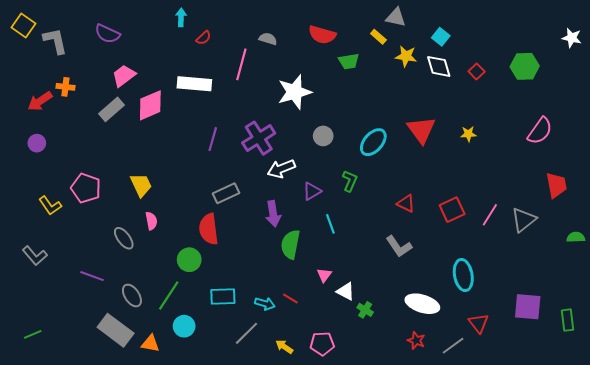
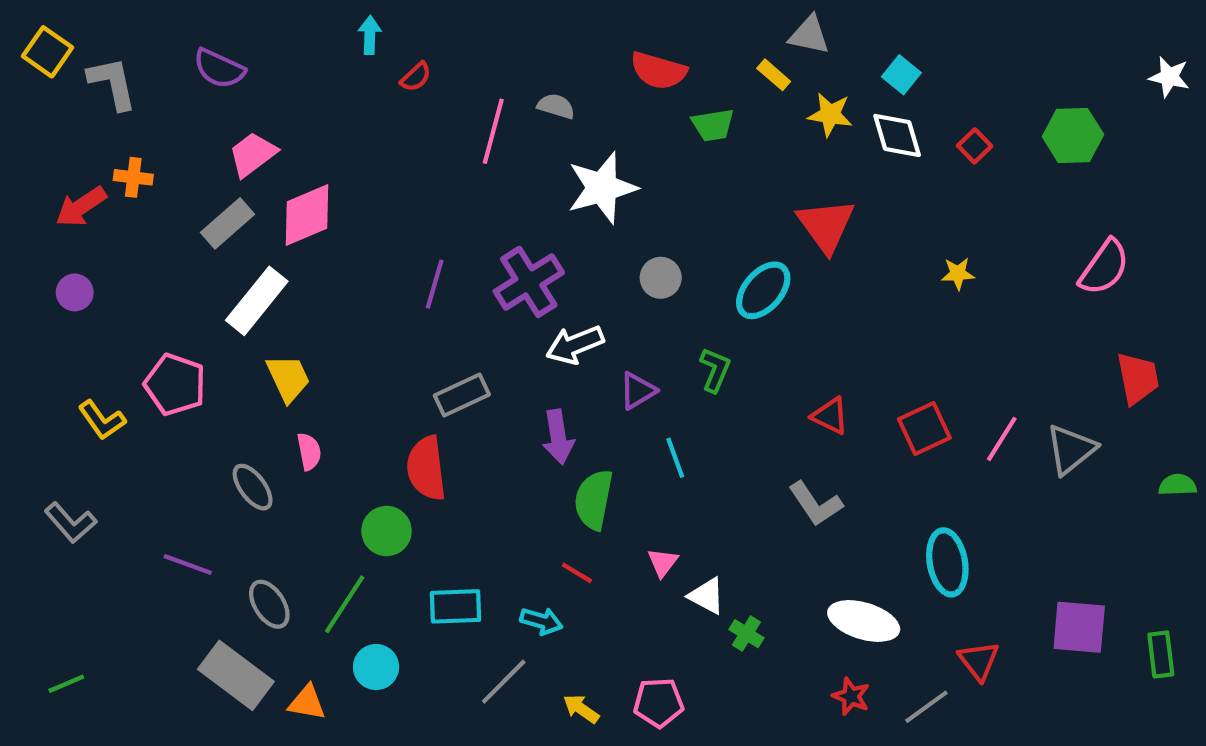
gray semicircle: (268, 39) -> (556, 106), moved
white rectangle: (194, 84) -> (257, 301), moved, turned -56
red triangle: (421, 130) -> (826, 225), moved
red line: (290, 299) -> (577, 573), moved

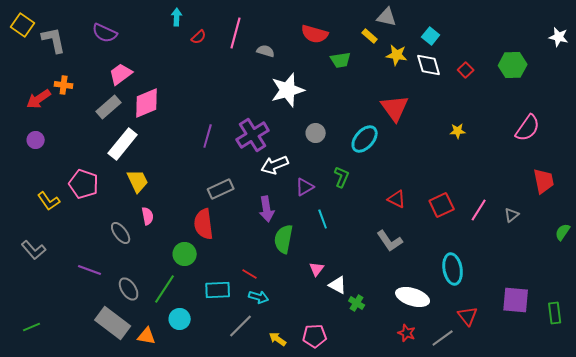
pink line: (493, 131) -> (236, 33), moved
gray triangle: (1071, 449) -> (512, 215), size x0.6
green semicircle: (1178, 485) -> (563, 232), turned -54
red line: (577, 573) -> (250, 274), moved

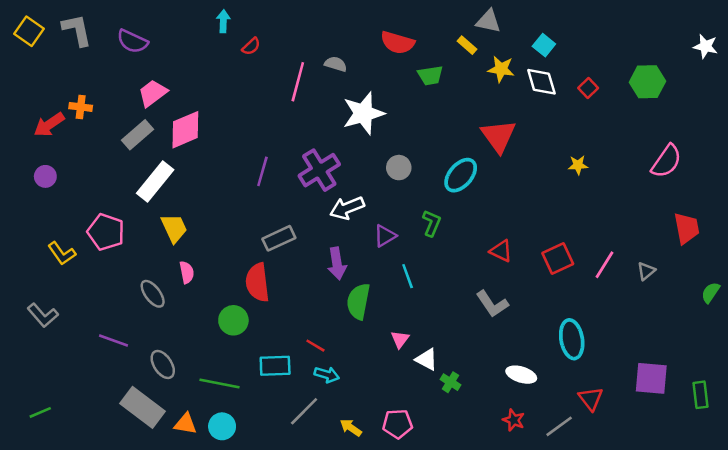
pink line: (236, 33) -> (298, 82), moved
gray L-shape: (54, 40) -> (77, 30), moved
green line: (165, 289) -> (220, 383), moved, turned 68
white ellipse: (413, 297) -> (521, 375), size x0.7
cyan circle: (180, 319) -> (222, 426), moved

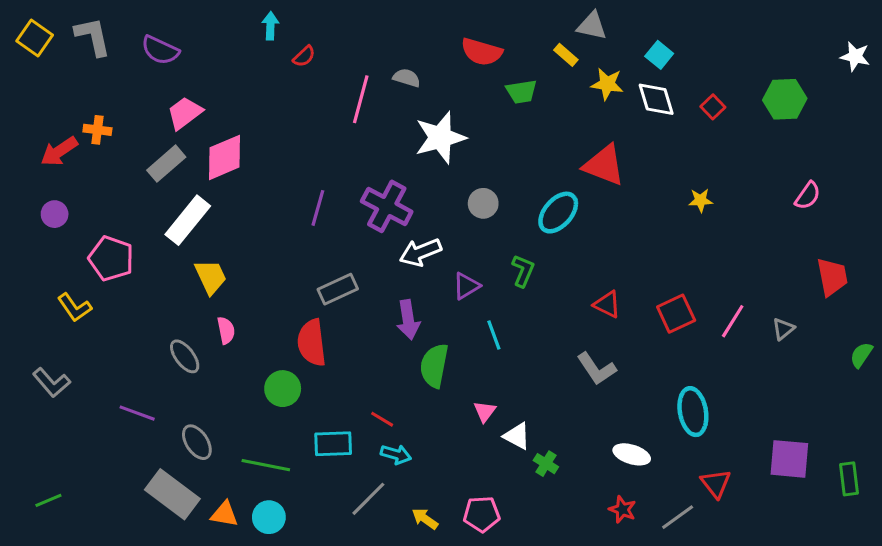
red triangle: (498, 136) -> (604, 165), turned -33
pink semicircle: (666, 161) -> (808, 196), size x0.7
purple cross: (319, 170) -> (387, 206), turned -30
pink pentagon: (106, 232) -> (111, 258), moved

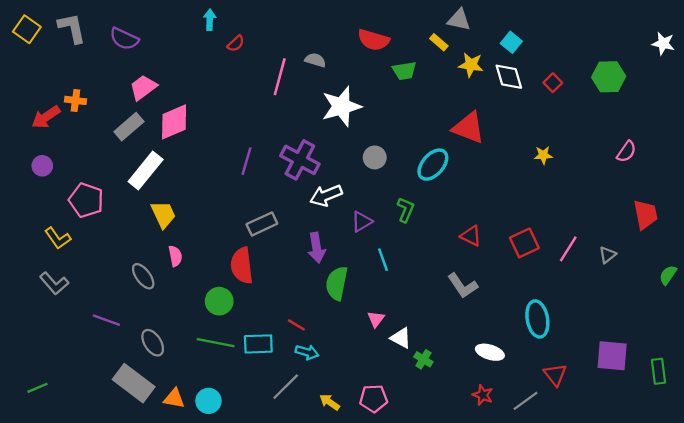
gray L-shape: (51, 382) -> (54, 283), moved
green line: (266, 465) -> (216, 343), moved

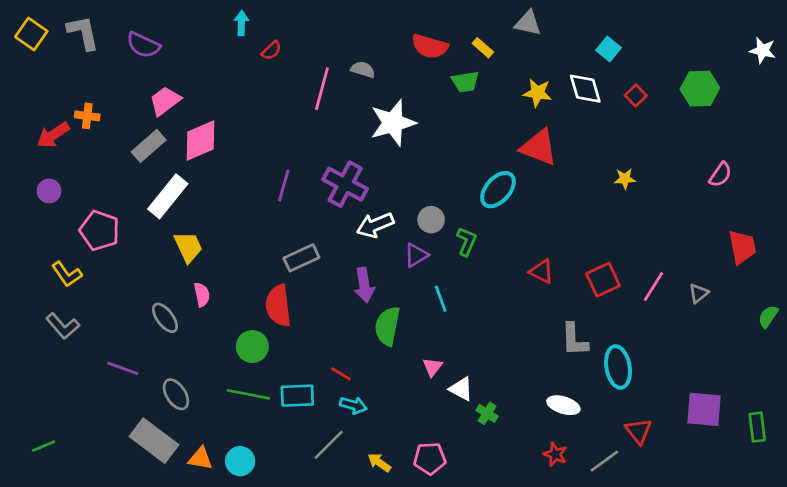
yellow rectangle: (439, 42) -> (483, 48), moved
cyan square: (511, 42) -> (608, 49), moved
yellow star: (471, 65) -> (538, 93), moved
gray circle: (375, 157) -> (431, 220), moved
gray L-shape: (463, 286) -> (574, 340), moved, turned 32

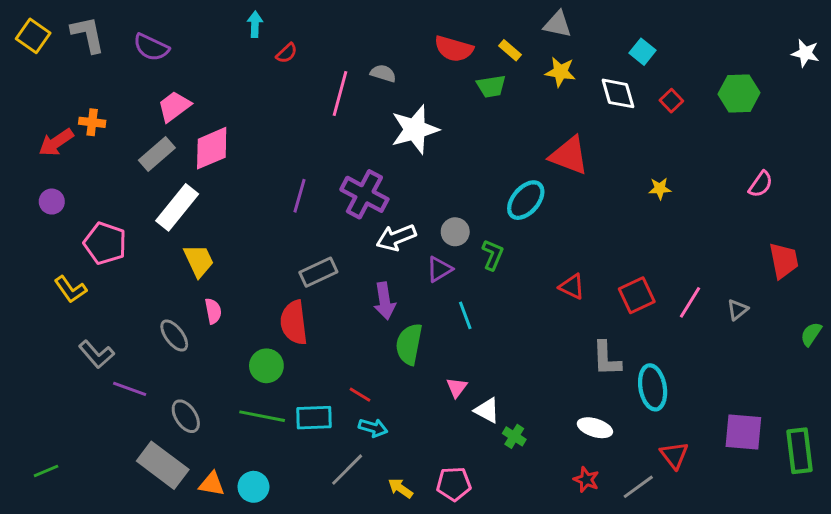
yellow star: (538, 93) -> (560, 72), moved
gray L-shape: (63, 326) -> (96, 354), moved
green rectangle: (757, 427) -> (800, 451), size x1.4

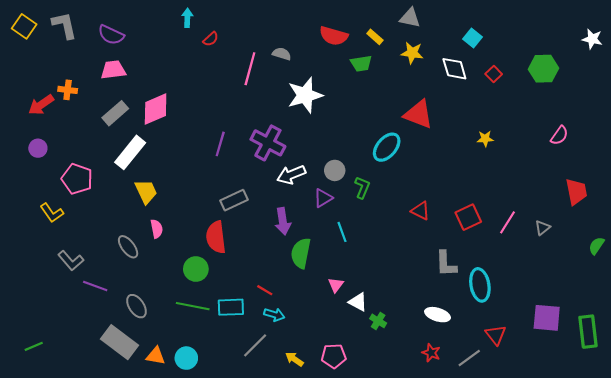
pink trapezoid: (174, 106) -> (113, 70), moved, turned 30

